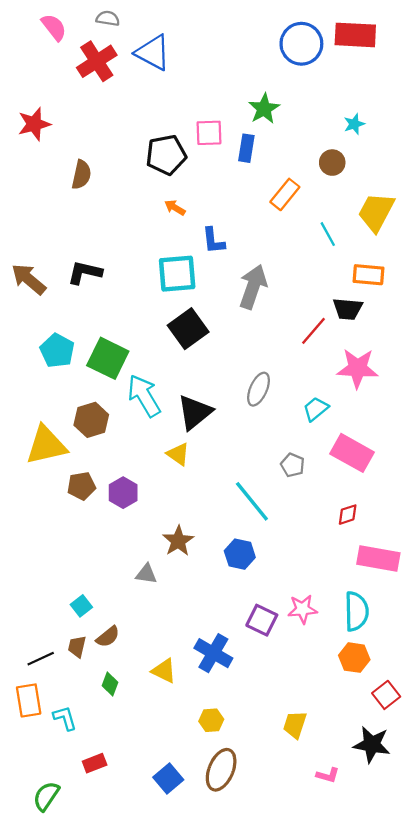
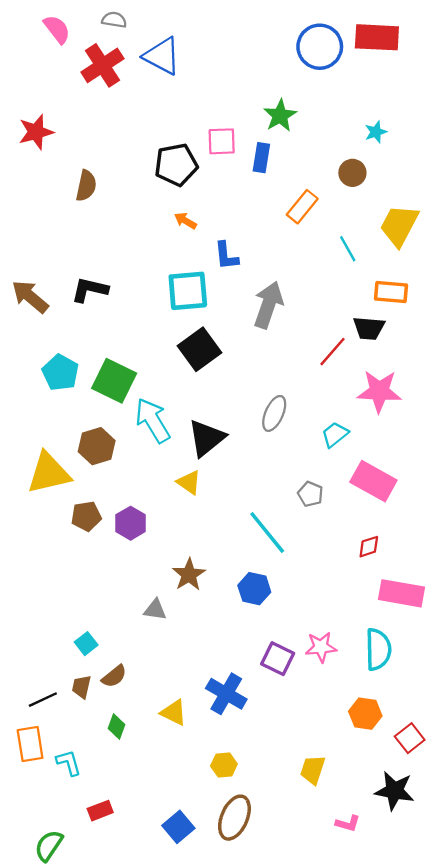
orange hexagon: (354, 658) -> (365, 714), moved

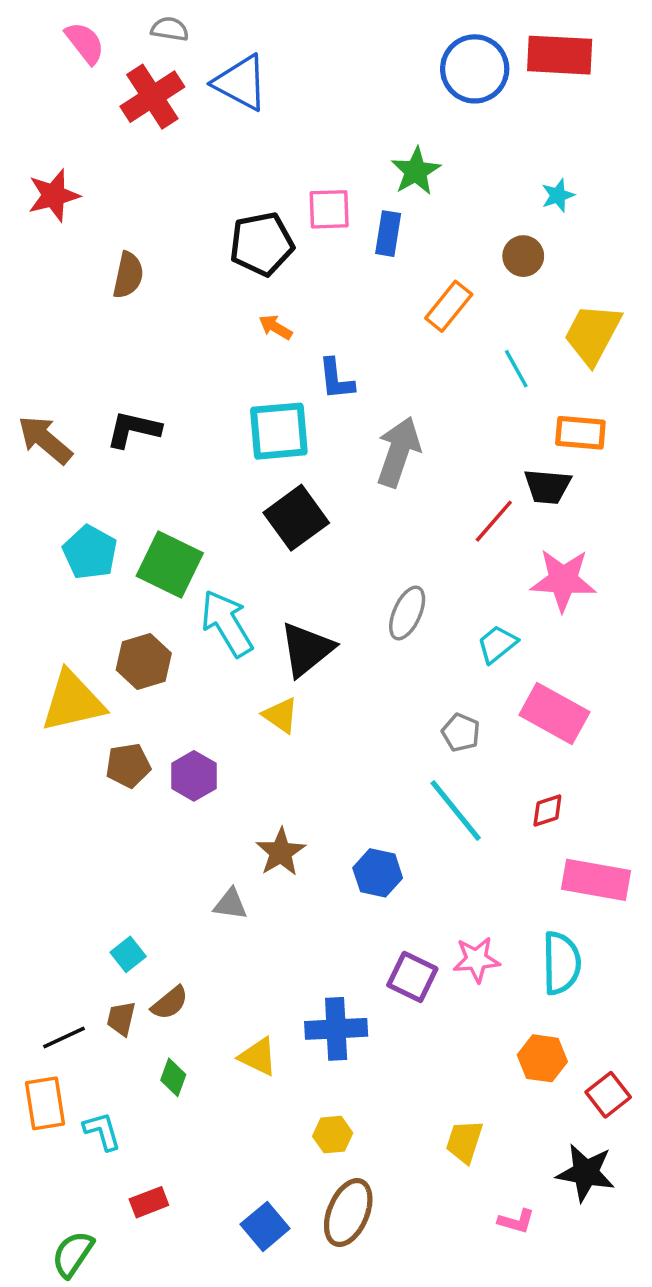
cyan line: (267, 533) -> (456, 811), moved
blue cross: (226, 694) -> (336, 1029), turned -33

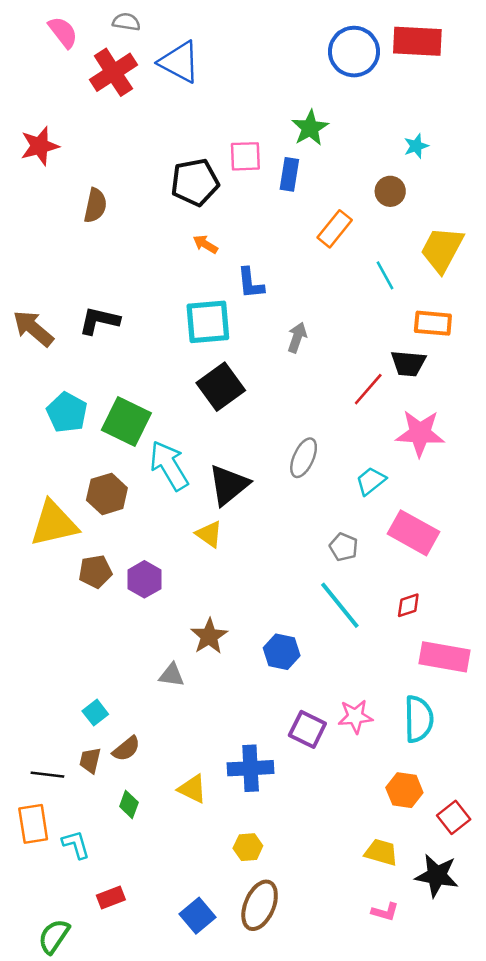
gray arrow: (398, 452) -> (297, 337), size x0.6
black line: (64, 1038) -> (47, 775), turned 32
yellow trapezoid: (464, 1142) -> (381, 852), moved, turned 88

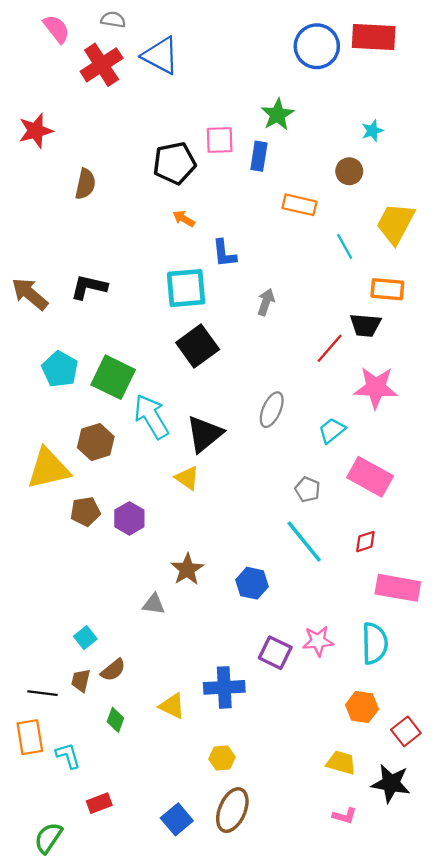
orange rectangle: (335, 229) -> (299, 205), turned 64

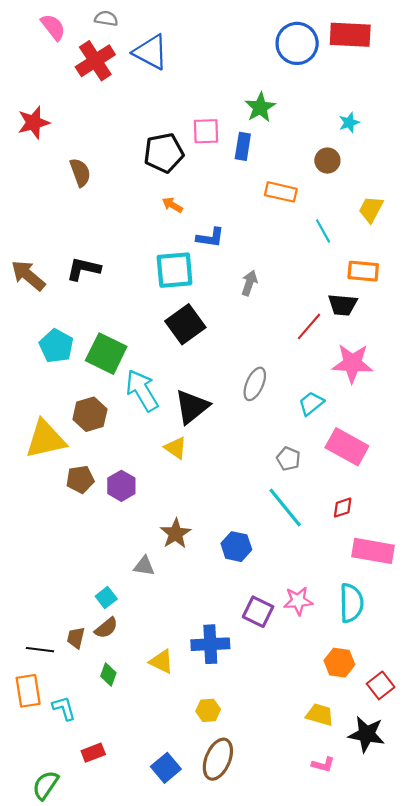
brown semicircle: (85, 184) -> (80, 172), turned -32
yellow trapezoid: (396, 223) -> (371, 209), size x0.7
blue L-shape: (224, 253) -> (210, 238), turned -76
cyan square: (85, 638) -> (106, 598), moved

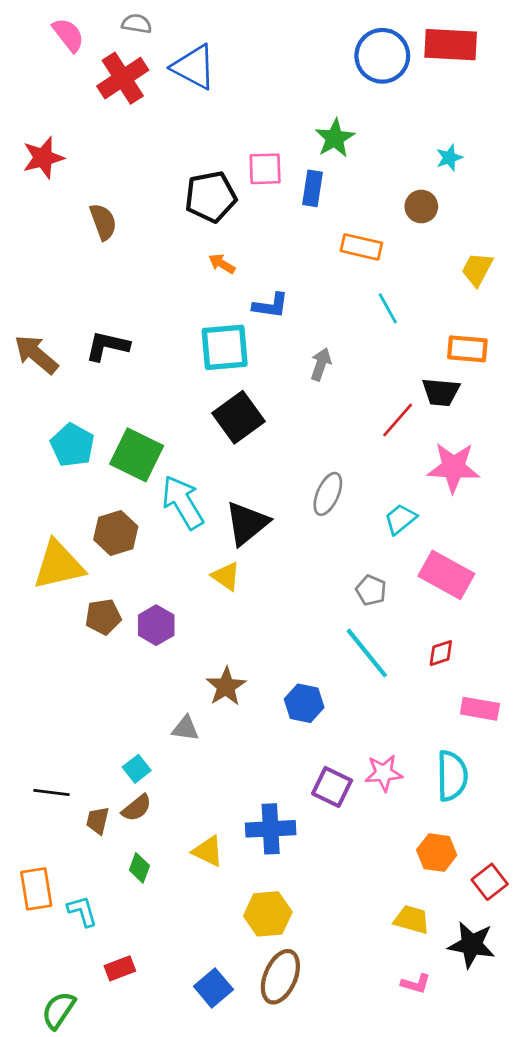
cyan line: (323, 231) -> (388, 308), moved
pink rectangle: (373, 551) -> (480, 709), size x0.7
black line: (40, 650) -> (52, 793), moved
yellow hexagon: (208, 710) -> (268, 914), size x1.5

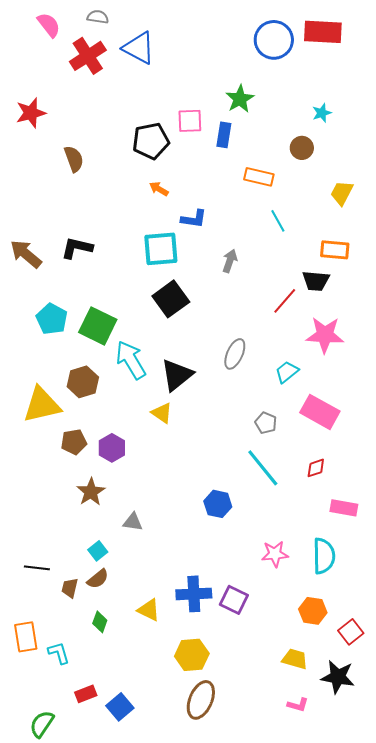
brown star: (226, 687) -> (91, 492), moved
purple square: (332, 787) -> (234, 600), moved
blue square: (213, 988) -> (120, 707), moved

